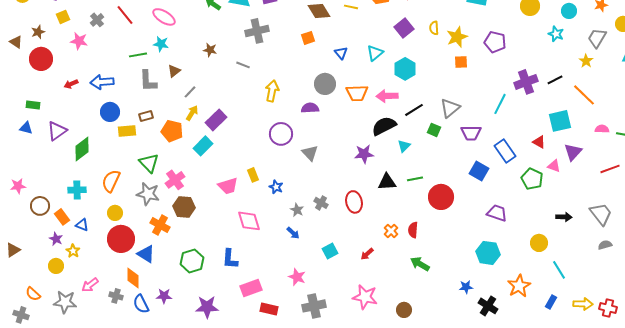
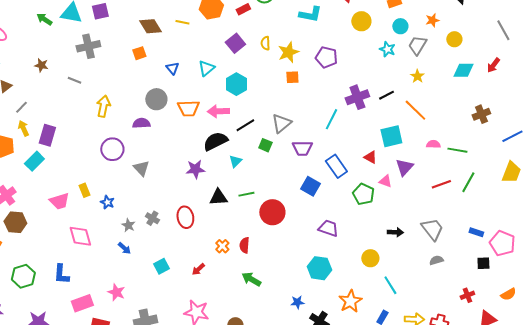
gray trapezoid: (597, 38) -> (417, 45), moved
yellow arrow: (192, 113) -> (23, 128), turned -56
purple rectangle: (216, 120) -> (47, 135), turned -30
pink star: (297, 277) -> (116, 292), moved

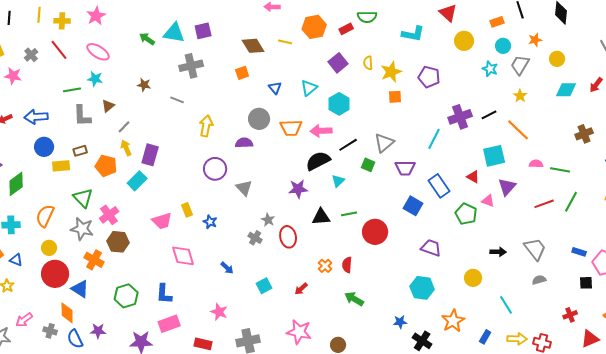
gray star: (128, 225) -> (268, 220), moved
cyan line: (390, 285) -> (506, 305), moved
pink rectangle: (82, 303) -> (169, 324), moved

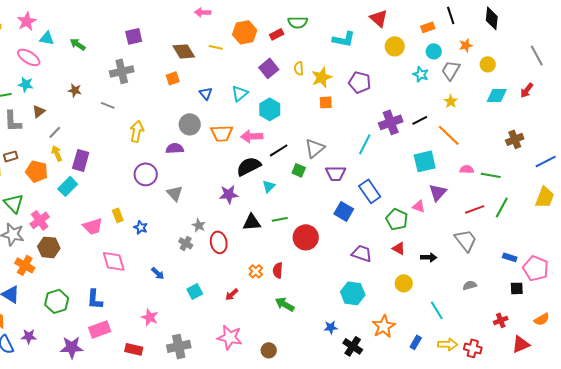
cyan triangle: (174, 33) -> (47, 38), moved, size x0.7
red triangle: (473, 177) -> (399, 248), moved
gray trapezoid: (535, 249) -> (466, 240), moved

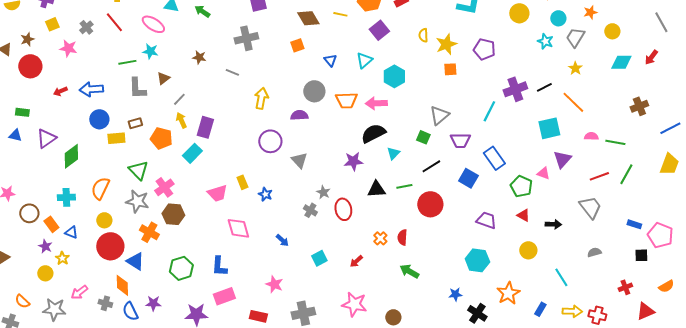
purple square: (269, 68) -> (379, 30), moved
black line: (279, 150) -> (431, 166), moved

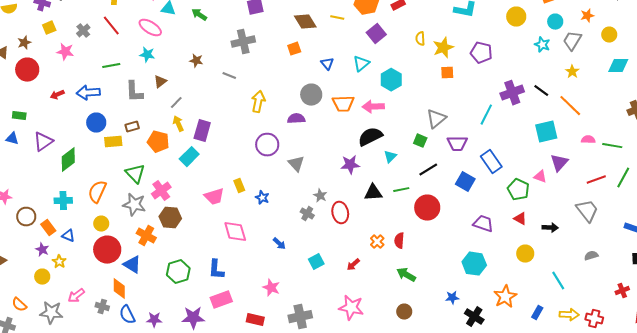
green line: (127, 62) -> (111, 66), moved
black line: (544, 87) -> (541, 91), turned 63
purple star: (153, 303) -> (154, 320), moved
brown circle: (393, 317) -> (404, 312), moved

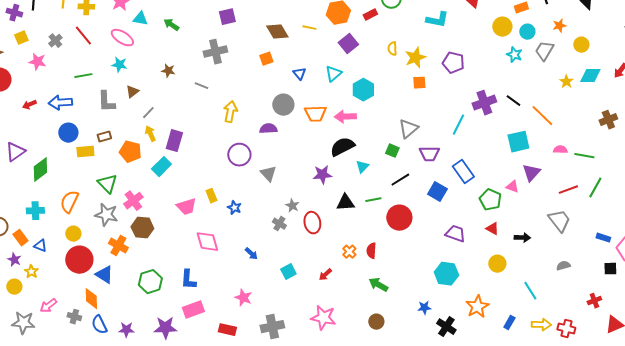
yellow circle: (516, 17) -> (502, 27), moved
yellow star: (572, 72) -> (566, 82), moved

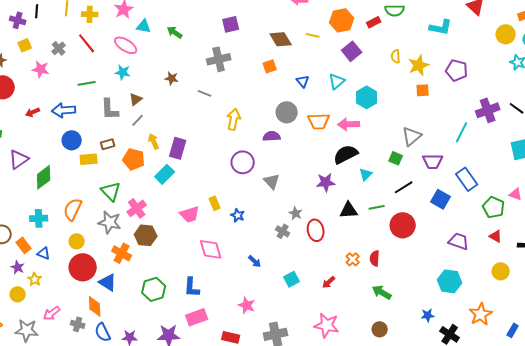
gray line: (148, 113) -> (138, 120), moved

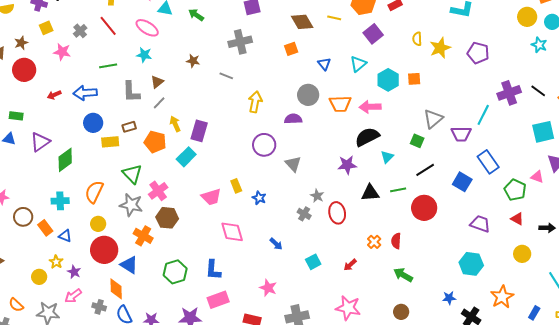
orange square: (423, 90) -> (414, 79), moved
purple trapezoid: (433, 161) -> (461, 134), moved
purple star: (18, 267) -> (74, 272), moved

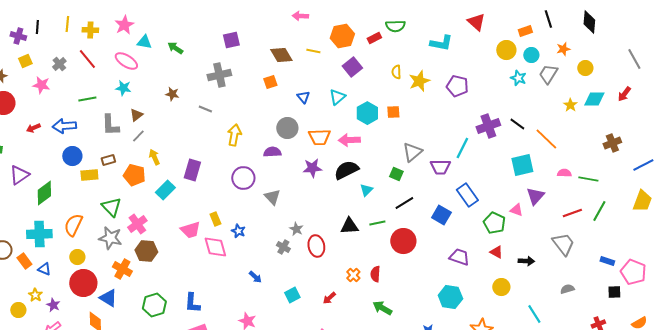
purple rectangle: (199, 131) -> (192, 170), moved
purple star: (347, 165) -> (312, 168), moved
cyan cross: (60, 201) -> (39, 234), size x1.4
pink diamond: (232, 232) -> (215, 247), moved

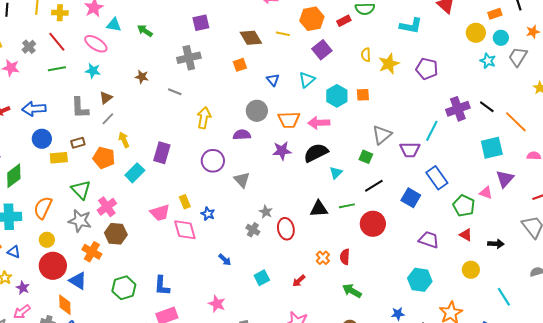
green line: (87, 99) -> (57, 69), moved

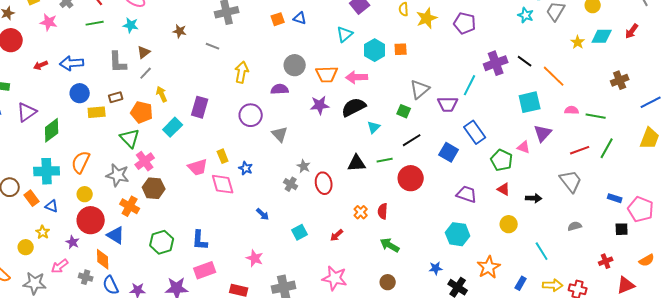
blue triangle: (273, 80) -> (300, 18), moved, turned -32
green triangle: (81, 190) -> (130, 138), moved
purple star: (23, 288) -> (73, 242), moved

